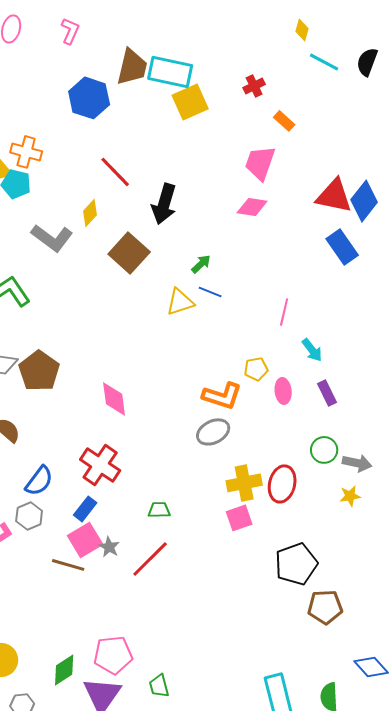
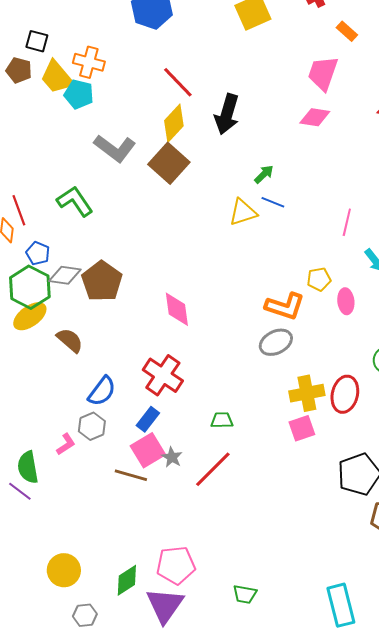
yellow diamond: (90, 213) -> (174, 123), moved, size x1.4
brown square: (129, 253) -> (169, 163), moved
green trapezoid: (159, 686) -> (245, 594), moved, turned -65

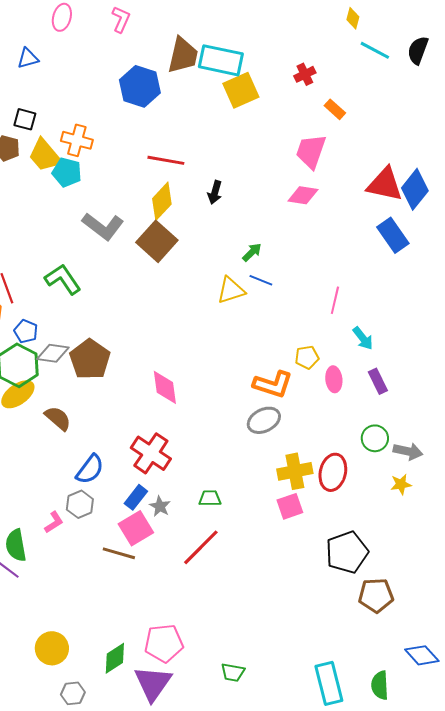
red line: (178, 82) -> (166, 160), turned -36
black arrow: (227, 114) -> (215, 192), size x0.6
gray star: (172, 457) -> (160, 506), moved

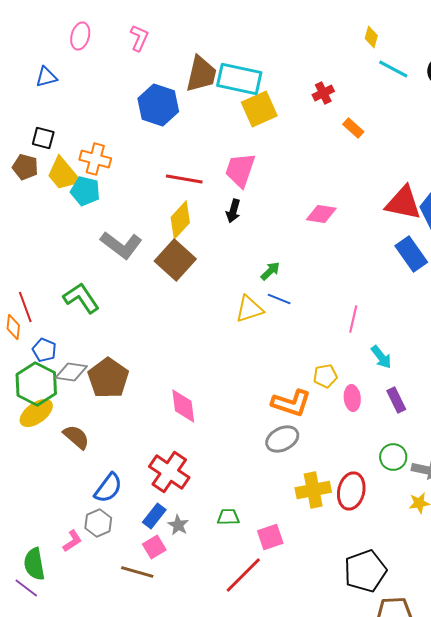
pink trapezoid: (311, 151) -> (240, 170), moved
pink square: (290, 506) -> (270, 537), moved
pink square: (136, 528) -> (154, 547), size x0.7
red line: (201, 547) -> (243, 575), moved

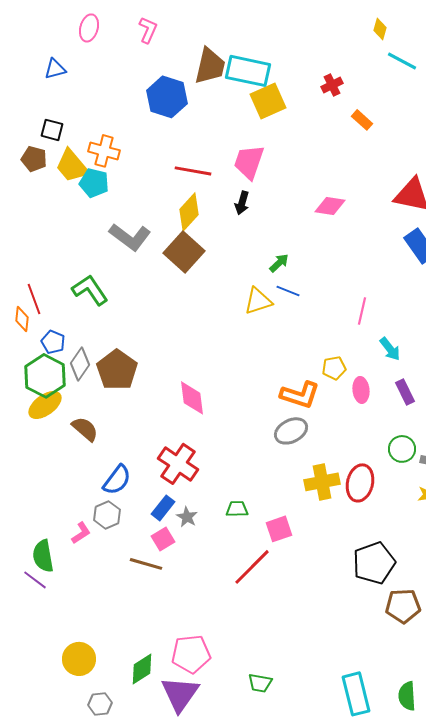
gray diamond: (71, 372) -> (80, 364), turned -64

